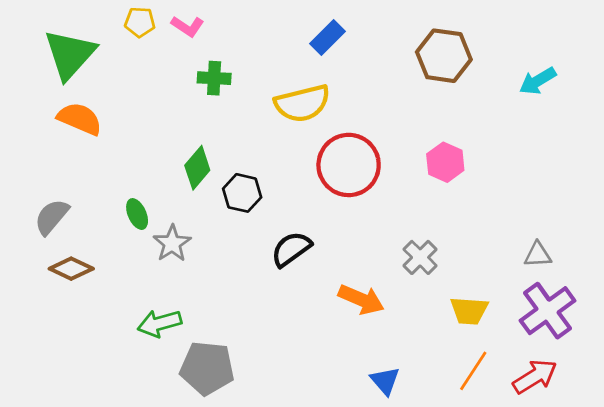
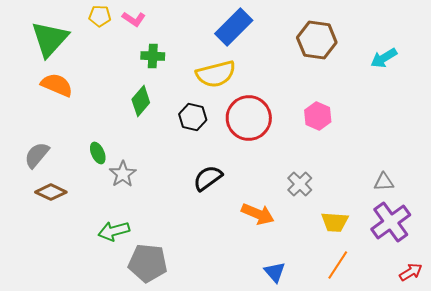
blue rectangle: (328, 37) -> (234, 27), size x1.5
green diamond: (197, 168) -> (141, 101), moved
black hexagon: (242, 193) -> (193, 117), moved
red arrow: (535, 377) -> (411, 272), moved, size x0.7

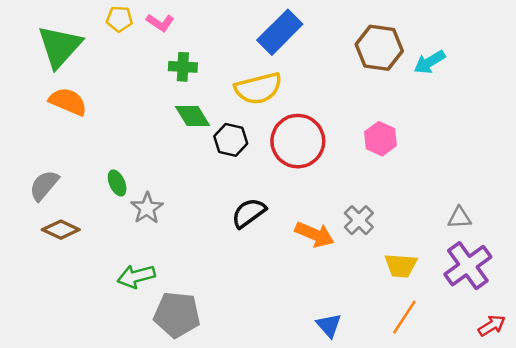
cyan arrow: (384, 58) -> (430, 62), moved
green diamond: (141, 101) -> (192, 116), moved, turned -72
orange arrow: (258, 214) -> (315, 234), moved

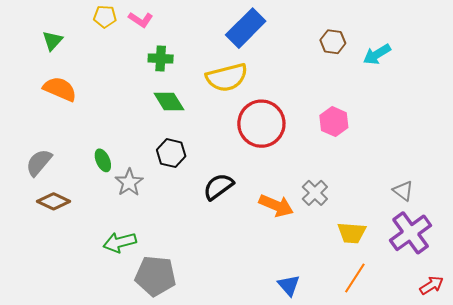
green triangle: (60, 46) -> (52, 41), size x0.5
brown hexagon: (379, 48) -> (333, 42), size x0.6
black hexagon: (231, 140) -> (171, 153), moved
gray triangle: (459, 218) -> (403, 191), turned 40

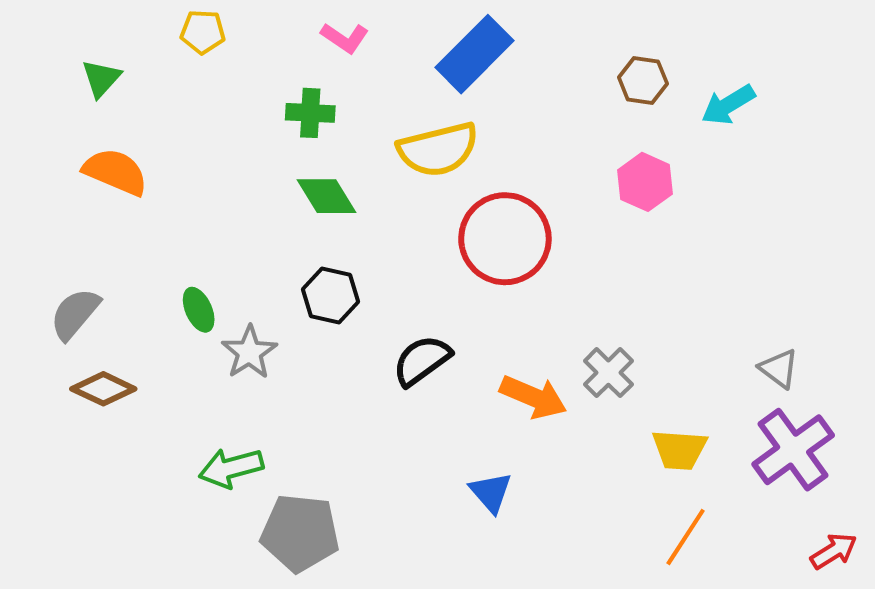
pink L-shape: (141, 20) -> (345, 38), moved
pink hexagon: (334, 122) -> (645, 182), moved
blue triangle: (289, 285) -> (491, 492), moved

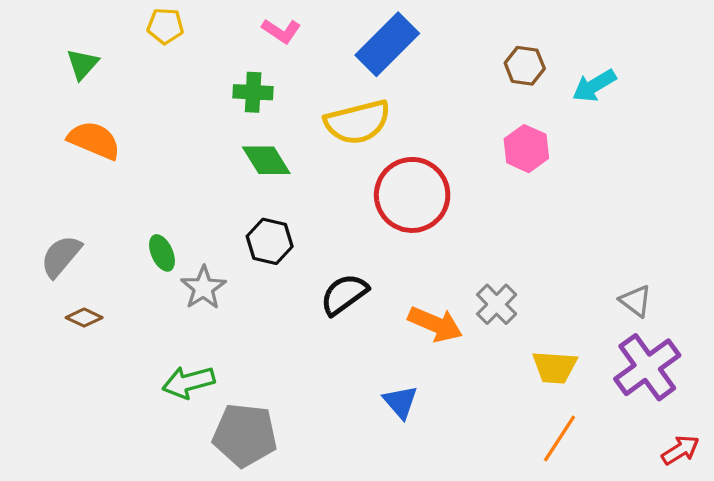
brown diamond: (103, 389) -> (84, 318), size x0.7

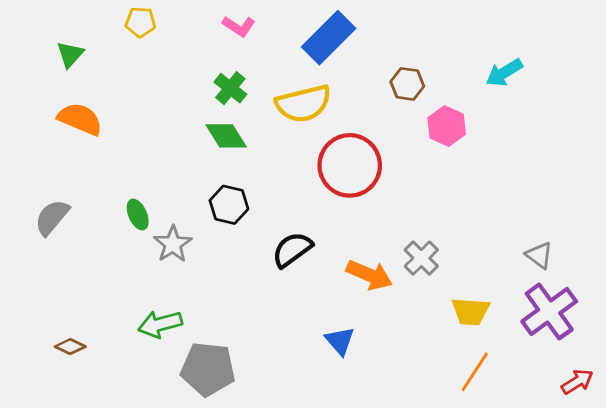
brown hexagon: (525, 66) -> (407, 84), moved
green cross: (253, 92) -> (230, 88), moved, turned 36
brown diamond: (84, 318) -> (70, 347), moved

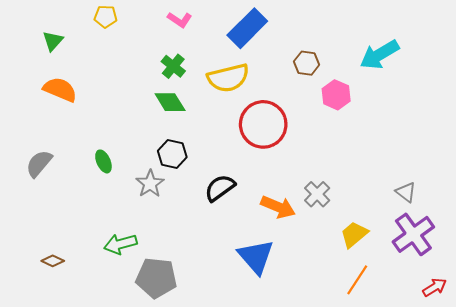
cyan arrow: (504, 73) -> (380, 55), size x1.4
gray star: (173, 244) -> (150, 184), moved
yellow trapezoid: (471, 311) -> (354, 234), turned 136
blue triangle: (340, 341) -> (256, 257), size x1.6

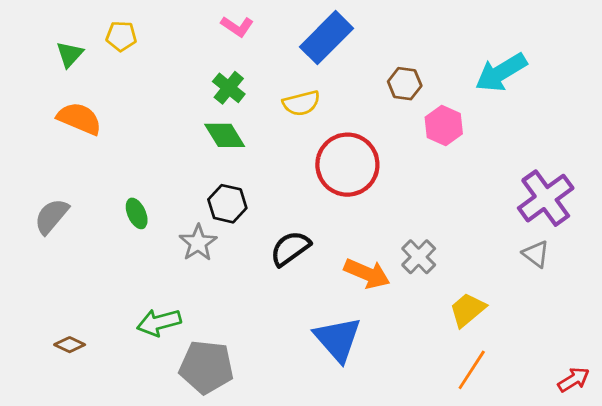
yellow pentagon: (106, 17) -> (121, 36), moved
yellow semicircle: (228, 78) -> (301, 103), size x0.7
purple cross: (413, 234) -> (546, 198), moved

